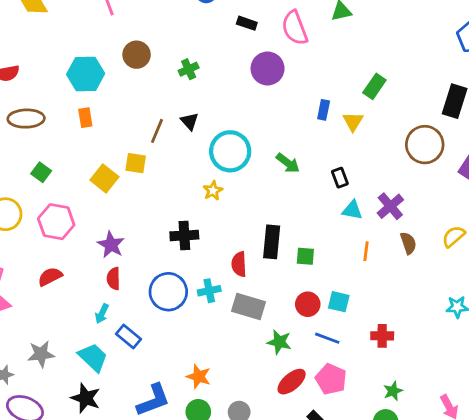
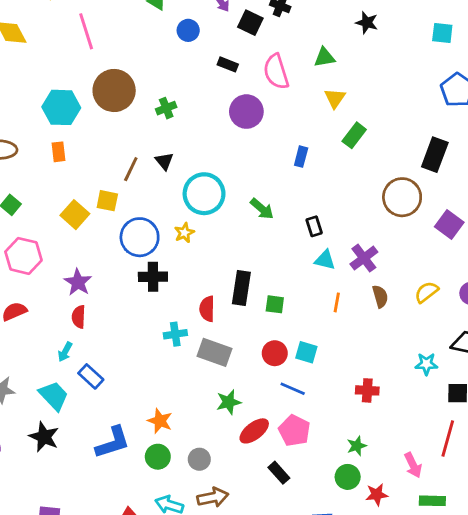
brown circle: (137, 55) -> (114, 90), size x1.5
yellow triangle: (353, 121) -> (335, 98), moved
blue circle: (168, 292) -> (140, 237), moved
red cross: (382, 336) -> (367, 390), moved
green star: (279, 342) -> (229, 402), moved, turned -30

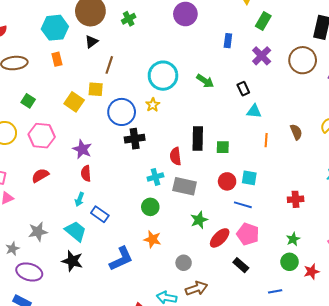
black triangle: (164, 161) -> (91, 42), moved, turned 40
purple cross: (364, 258) -> (262, 56), moved
green circle: (158, 457) -> (150, 207), moved

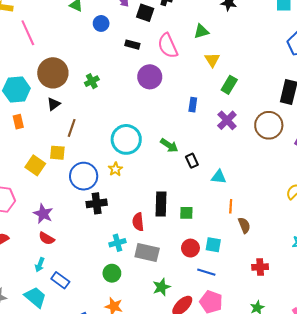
black rectangle: (243, 89) -> (192, 161), moved
brown semicircle: (296, 132) -> (244, 225), moved
red semicircle: (86, 173) -> (47, 238), turned -56

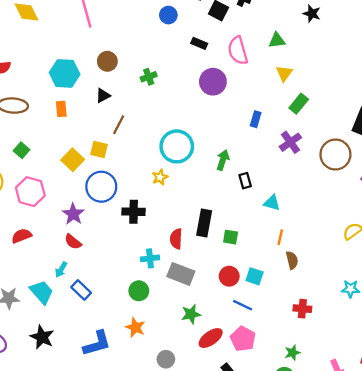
brown circle: (53, 73) -> (107, 61), size x0.6
green arrow: (169, 145) -> (223, 160), turned -114
blue circle: (84, 176) -> (101, 187), moved
cyan trapezoid: (35, 297) -> (42, 292), moved

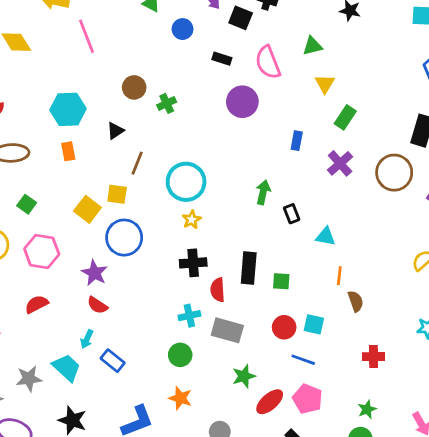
brown circle: (107, 61) -> (134, 87), moved
cyan circle: (177, 146) -> (186, 182), moved
black cross: (134, 212) -> (193, 263), moved

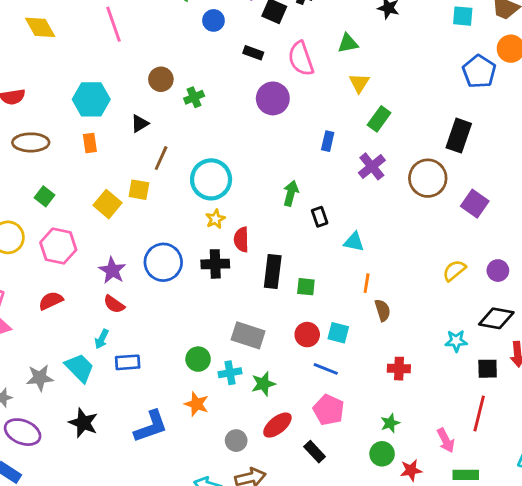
blue circle: (124, 238) -> (163, 262), moved
red semicircle: (218, 290) -> (241, 240), moved
cyan cross: (189, 316) -> (230, 373), moved
blue rectangle: (113, 361) -> (128, 362), turned -45
red ellipse: (270, 402) -> (277, 425), moved

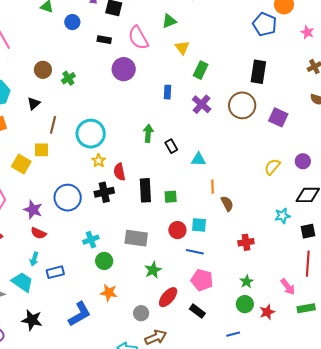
cyan cross: (230, 373) -> (91, 240), moved

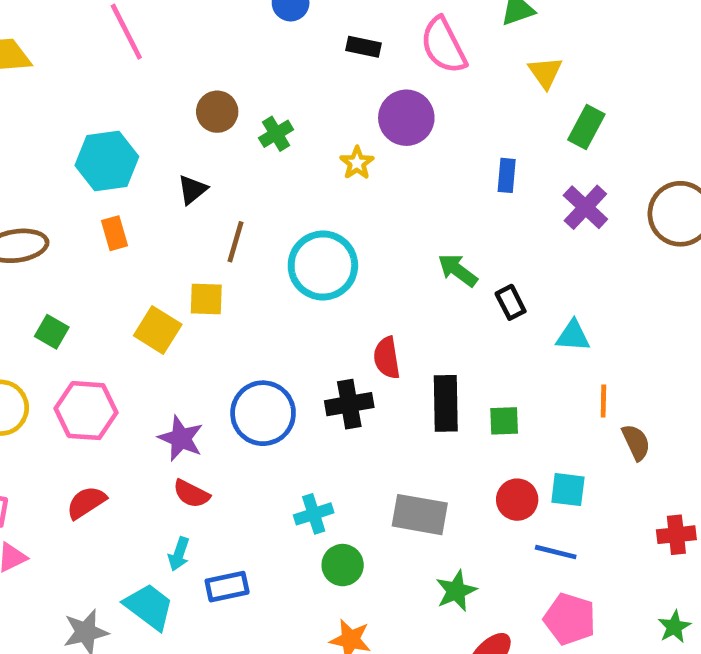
green arrow: (148, 133) -> (458, 270), turned -60
yellow star: (99, 161) -> (357, 163), moved

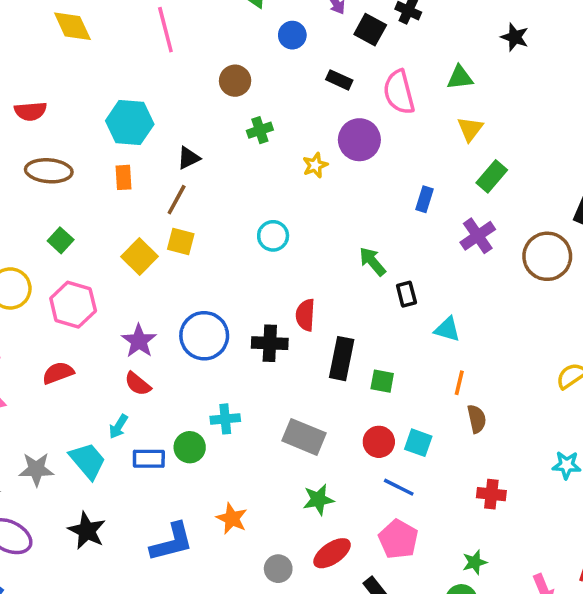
brown circle: (217, 112) -> (235, 81), moved
brown line: (236, 242) -> (177, 200), moved
cyan circle: (323, 265) -> (273, 236), size x0.6
green circle: (343, 565) -> (190, 447), moved

